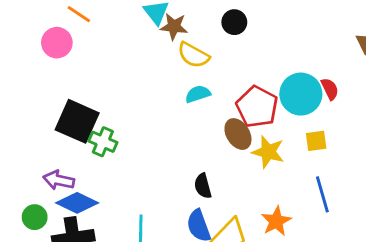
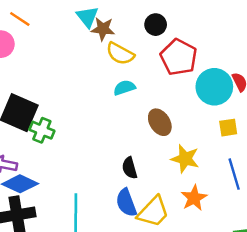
red pentagon: (257, 107) -> (179, 57), moved
yellow star: (268, 152) -> (185, 159), moved

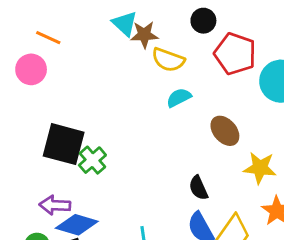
green cross: (42, 130) -> (92, 160), turned 35

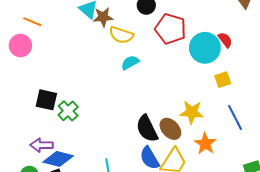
brown ellipse: (225, 131) -> (170, 129), moved
black square: (64, 144) -> (46, 100), size x0.7
black semicircle: (198, 188) -> (147, 129), size x1.5

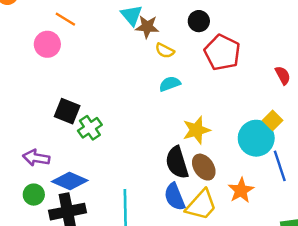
yellow semicircle: (121, 35) -> (165, 51), size x0.7
cyan circle: (205, 48) -> (256, 138), moved
yellow square: (223, 80) -> (273, 120), turned -35
yellow star: (192, 112) -> (196, 130), moved, turned -30
purple arrow: (42, 145) -> (36, 158), moved

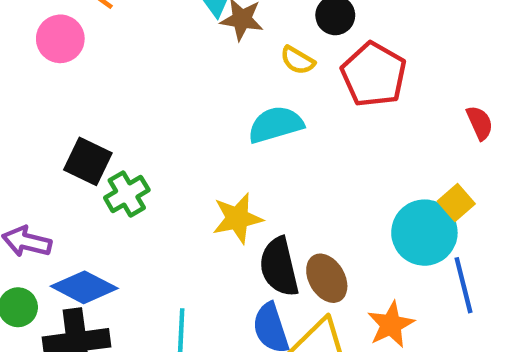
yellow semicircle: (165, 51) -> (298, 60), moved
cyan semicircle: (170, 84) -> (276, 125), size x1.4
yellow star: (196, 130) -> (237, 218), moved

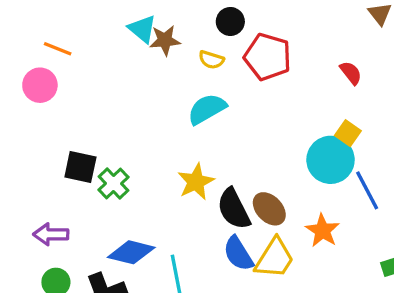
blue diamond: (84, 287) -> (131, 252), moved

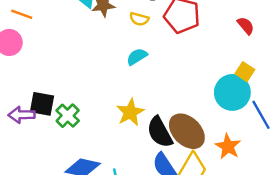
cyan semicircle: (207, 109) -> (137, 57), size x0.7
brown ellipse: (269, 209) -> (187, 131), size x1.4
purple arrow: (51, 234) -> (22, 115), moved

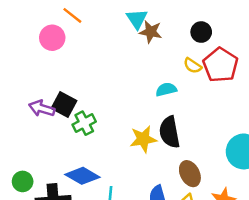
yellow semicircle: (139, 19) -> (193, 66), moved
brown ellipse: (187, 131) -> (190, 174), size x0.7
black semicircle: (160, 132) -> (170, 132), moved

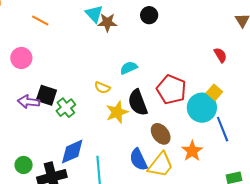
pink circle: (52, 38) -> (21, 58), moved
red pentagon: (220, 65) -> (171, 90), moved
yellow semicircle: (193, 66) -> (102, 88), moved
blue diamond: (82, 176) -> (72, 152), turned -44

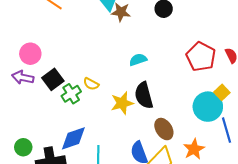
pink circle: (21, 58) -> (30, 54), moved
yellow semicircle: (102, 88) -> (91, 84), moved
red pentagon: (171, 90) -> (201, 57), moved
black square: (46, 95) -> (53, 79), turned 30
purple arrow: (29, 102) -> (23, 77), moved

